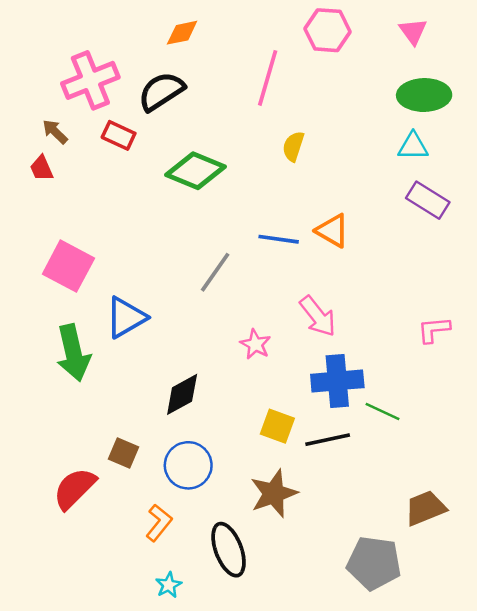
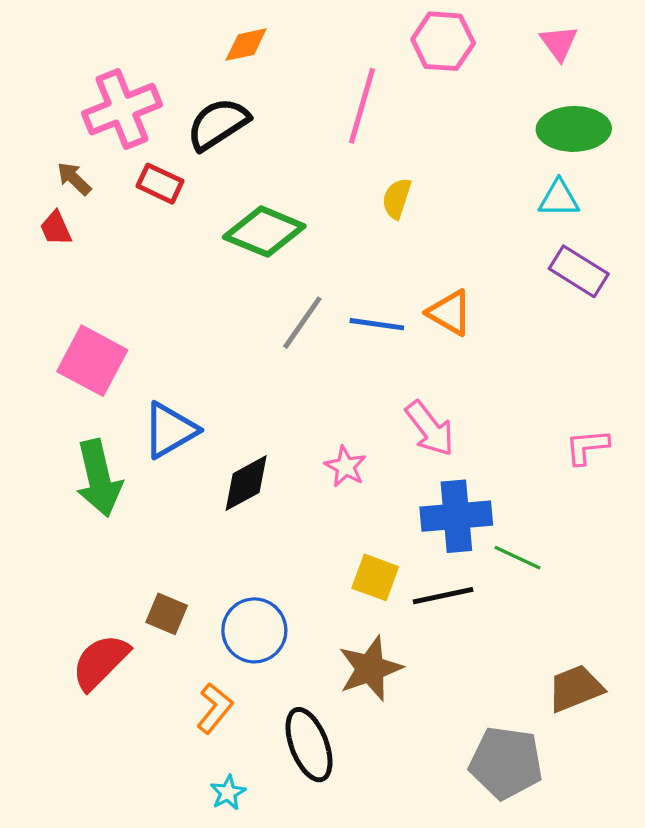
gray line: (215, 272) -> (302, 323), moved
black diamond: (182, 394) -> (246, 483), moved

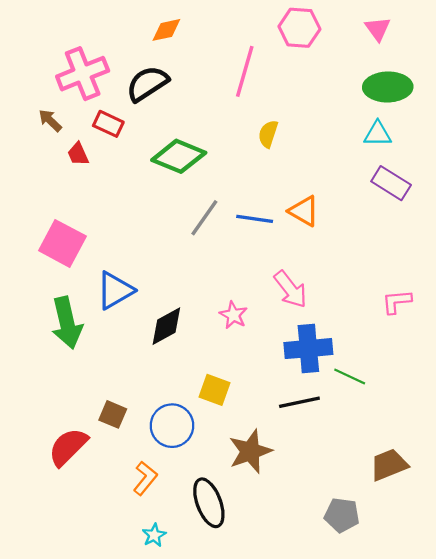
red trapezoid: (56, 228) -> (78, 154), moved
yellow square: (375, 577) -> (214, 390), moved
gray pentagon: (506, 763) -> (342, 515), size x0.7

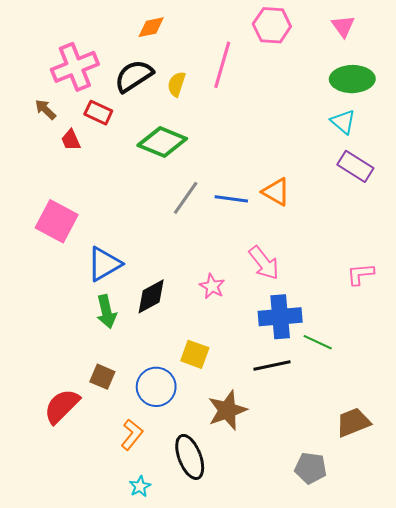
yellow semicircle: (268, 134) -> (177, 84), moved
cyan triangle: (378, 134) -> (343, 122), turned 40
green arrow: (67, 323) -> (106, 312), moved, size x0.7

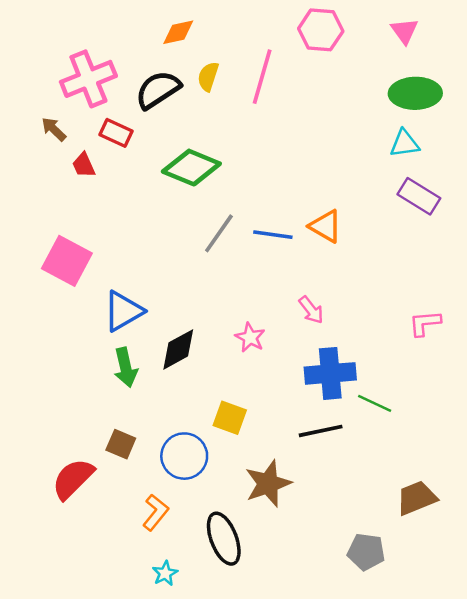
yellow semicircle: (177, 84) -> (208, 77), moved
cyan triangle: (343, 122) -> (404, 144), turned -48
pink arrow: (264, 263) -> (311, 310), size x0.7

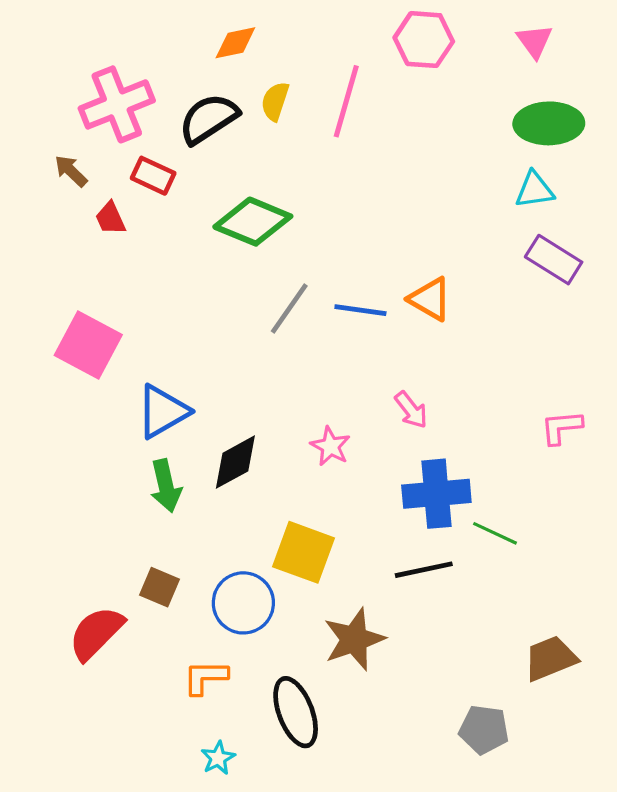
yellow square: (230, 418) -> (303, 552), size x1.4
orange L-shape: (155, 512) -> (205, 677), turned -129

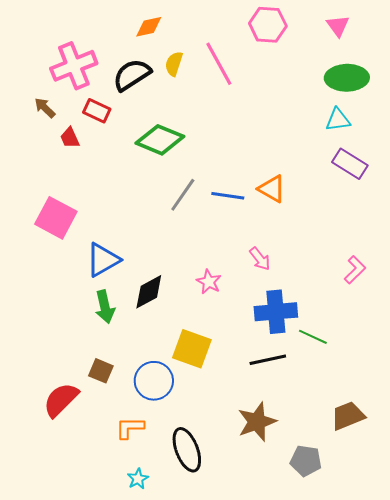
pink line: (346, 101) -> (219, 64), turned -45
pink L-shape: (561, 427) -> (355, 270), turned 140
brown star: (354, 639) -> (257, 422), moved

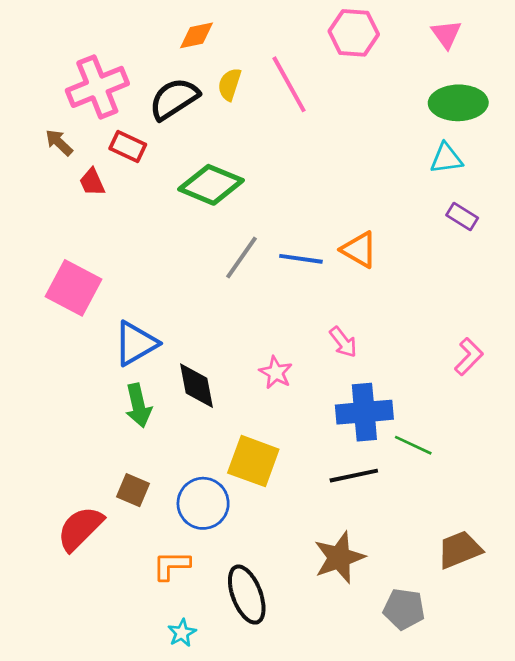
purple rectangle: (350, 164) -> (462, 217), size x0.7
black diamond: (149, 292) -> (196, 386), turned -72

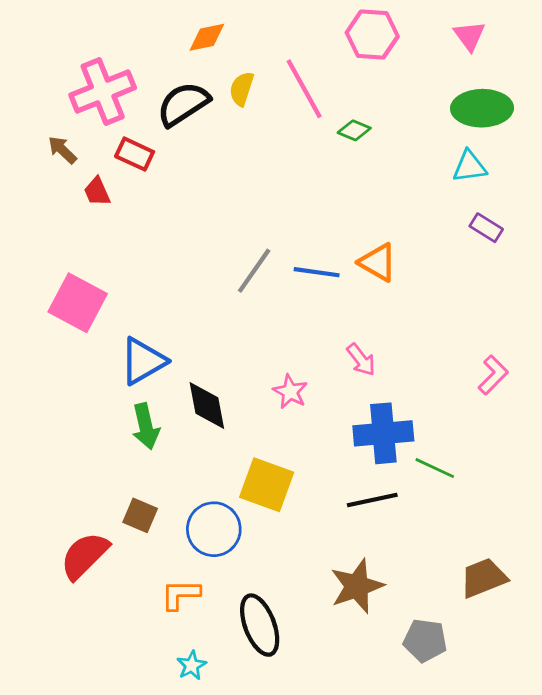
green diamond: (211, 185) -> (354, 130), moved, size x0.5

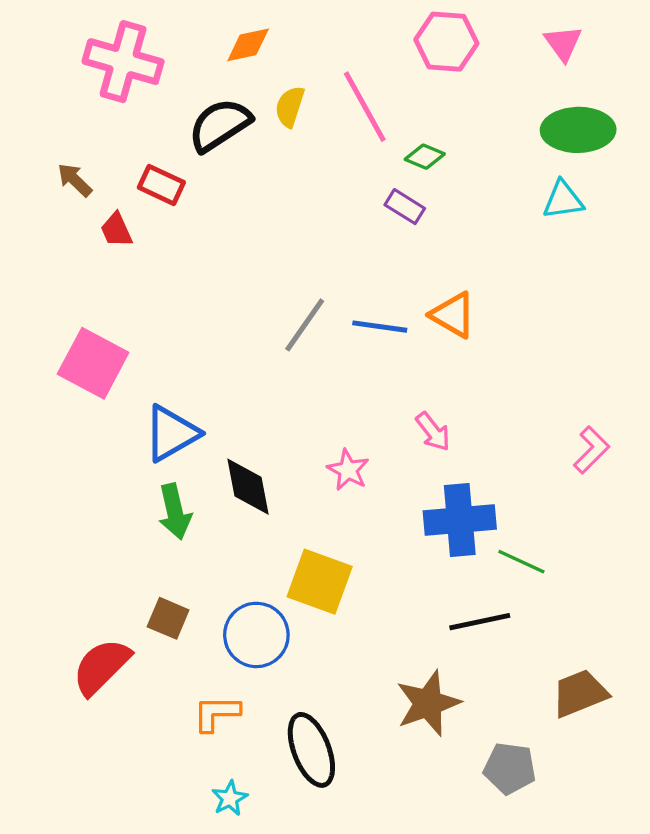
pink cross: (103, 91) -> (123, 62), moved, turned 38
purple rectangle: (486, 228) -> (405, 207), moved
black line: (372, 500) -> (480, 622), moved

